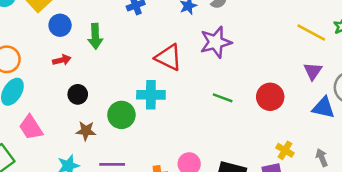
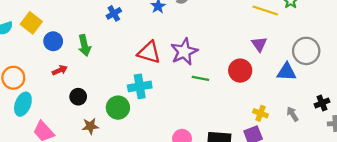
purple star: (216, 42) -> (184, 52), moved
purple triangle: (313, 71) -> (259, 44), moved

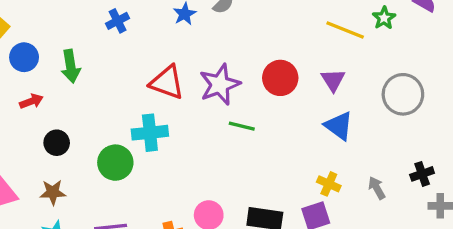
red circle: (240, 71) -> (280, 78), moved
blue triangle: (287, 72) -> (339, 126), moved, turned 30
brown star: (90, 126) -> (53, 192), moved

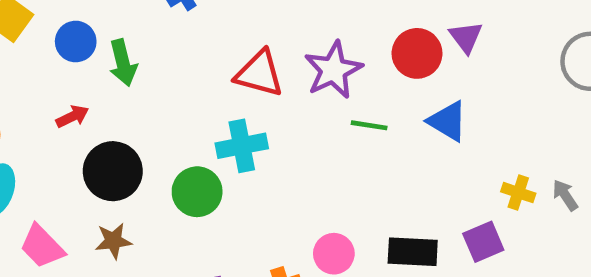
blue circle: (24, 57) -> (76, 42), moved
purple triangle: (333, 80) -> (466, 37), moved
blue triangle: (339, 126) -> (448, 121), moved
black circle: (57, 143) -> (113, 171), size x1.6
yellow cross: (329, 184) -> (518, 193), moved

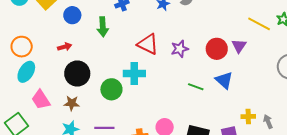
green arrow: (123, 63) -> (103, 27), moved
purple star: (333, 70) -> (180, 49), size x0.7
green line: (369, 125) -> (196, 87), moved
yellow cross: (518, 193) -> (248, 117), turned -32

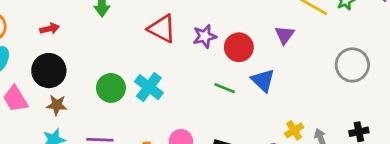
red circle: (217, 49) -> (239, 47), moved
cyan cross: (134, 73) -> (149, 87), moved, turned 35
black circle: (77, 74) -> (49, 71), moved
yellow cross: (248, 117) -> (294, 130), turned -32

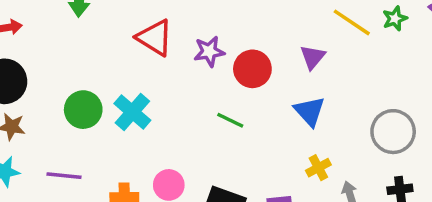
gray circle: (352, 65) -> (393, 132), moved
blue triangle: (263, 80) -> (309, 111), moved
yellow cross: (294, 130) -> (318, 168), moved

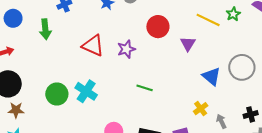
red circle: (252, 69) -> (158, 27), moved
blue triangle: (309, 111) -> (212, 76), moved
gray circle: (393, 132) -> (242, 67), moved

